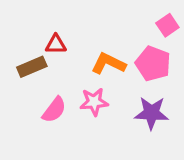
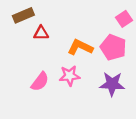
brown rectangle: (32, 67) -> (23, 15), moved

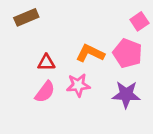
red triangle: (41, 33) -> (46, 63), moved

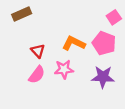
red triangle: (46, 63) -> (38, 51), turned 48

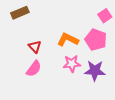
pink star: (64, 69) -> (72, 64), moved

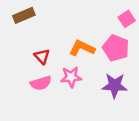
pink star: (72, 64) -> (71, 77), moved
pink semicircle: (34, 69) -> (41, 83), turned 36

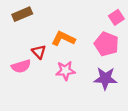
orange L-shape: (82, 48) -> (63, 39), moved
pink semicircle: (41, 83) -> (21, 66), moved

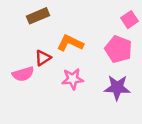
brown rectangle: (22, 14) -> (38, 16), moved
red triangle: (39, 52) -> (43, 58), turned 40

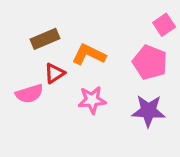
brown rectangle: (38, 16) -> (45, 39), moved

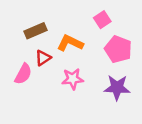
pink square: (164, 25) -> (102, 20), moved
pink semicircle: (29, 94) -> (23, 74), turned -45

